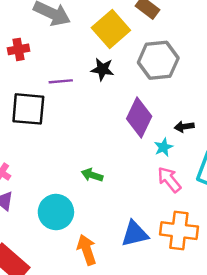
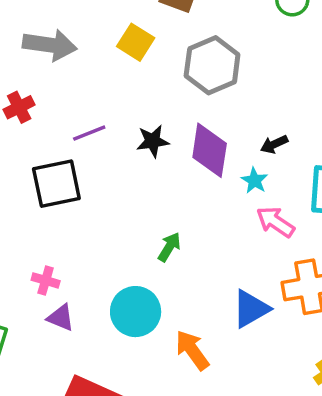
yellow square: (111, 29) -> (136, 42), size x0.7
black star: (102, 69) -> (153, 141), moved
green arrow: (92, 175) -> (169, 247), turned 120

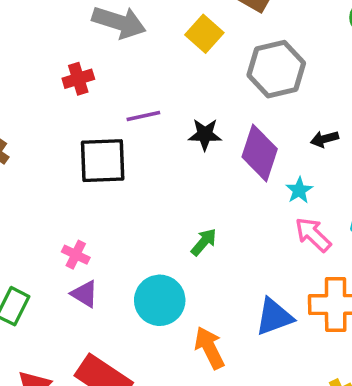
black arrow: (274, 144) -> (324, 139), moved

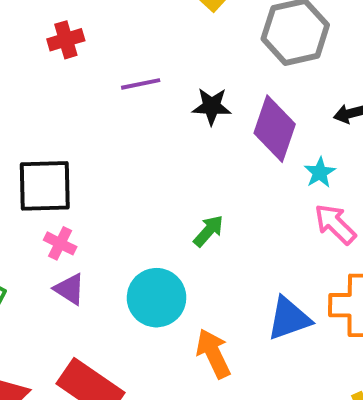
black square: (103, 161) -> (45, 186), moved

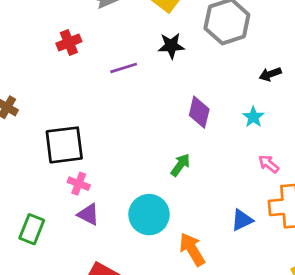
black star: (212, 106) -> (171, 46), moved
purple diamond: (275, 129) -> (199, 112), moved, size x0.7
pink arrow: (335, 224) -> (269, 164), moved, size x0.7
blue triangle: (289, 319) -> (242, 220), size x0.7

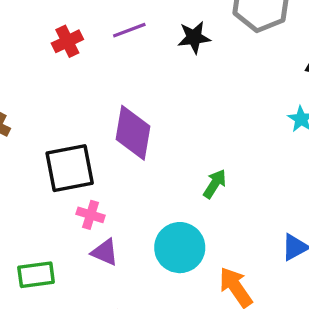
purple line: (124, 68) -> (129, 30), moved
purple diamond: (199, 112) -> (133, 133), moved, size x1.4
green rectangle: (32, 229) -> (36, 275), turned 64

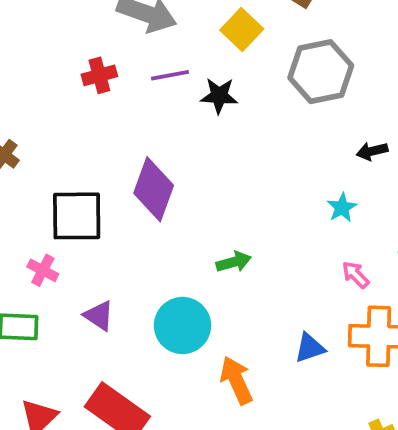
black star: (194, 37) -> (219, 96), moved
green arrow: (215, 184) -> (234, 262), turned 32
pink cross: (91, 215) -> (43, 270), moved

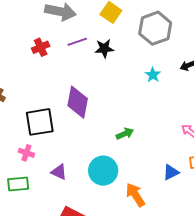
cyan star: (342, 208) -> (153, 75), moved

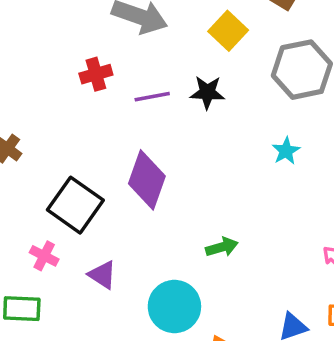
purple line: (77, 42) -> (152, 97), moved
black square: (40, 122) -> (75, 205), turned 36
purple triangle: (59, 172) -> (102, 275), moved

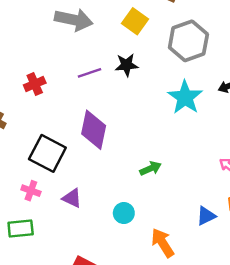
red cross: (96, 74) -> (35, 84), moved
cyan star: (286, 151) -> (185, 97), size x1.8
cyan circle: (174, 306) -> (124, 213), size x0.6

